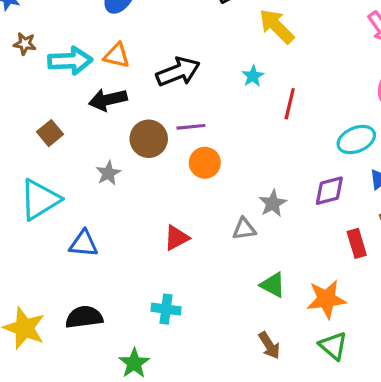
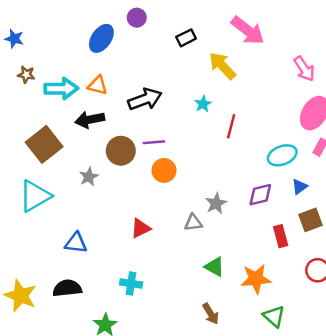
brown square: (50, 133) -> (44, 144), size x1.8
blue triangle: (84, 244) -> (76, 243), moved
green triangle: (333, 346) -> (274, 316), moved

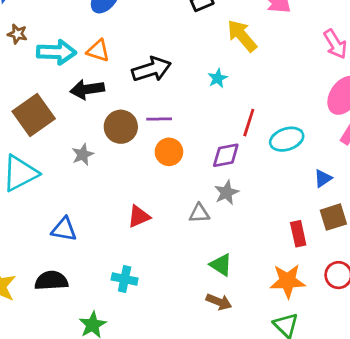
red line: (231, 126) -> (249, 123), moved
cyan ellipse: (282, 155) -> (287, 139), moved
purple diamond: (260, 195) -> (226, 155), moved
orange star: (256, 279) -> (288, 281), moved
brown arrow: (211, 314) -> (219, 302), moved, turned -40

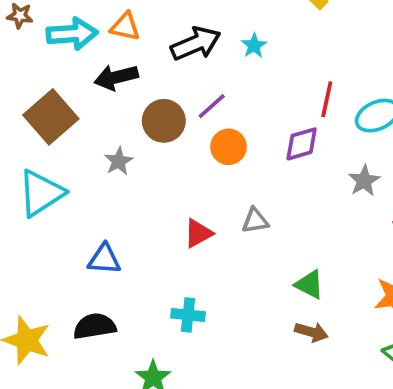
cyan star: (218, 78) -> (254, 46), moved
purple line: (159, 119) -> (212, 106), turned -35
gray star: (226, 193) -> (364, 181), moved
gray triangle: (199, 213) -> (255, 221), moved

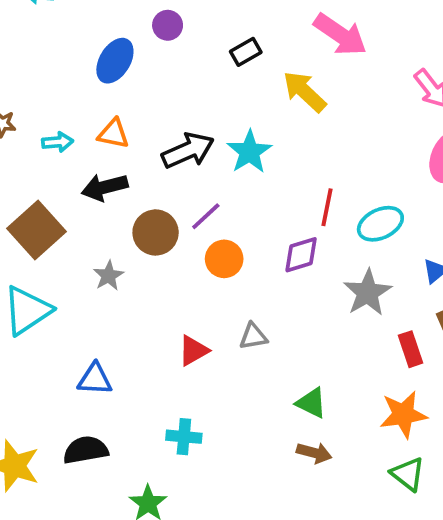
cyan arrow: (72, 34) -> (58, 142), size x0.6
cyan star: (254, 46) -> (249, 152), size x1.6
gray star: (364, 181) -> (367, 293), size x1.4

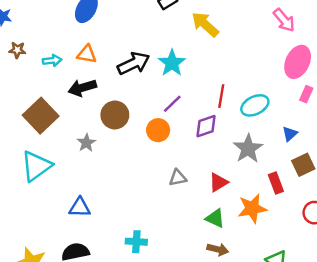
purple line: (206, 216) -> (172, 104), moved
red triangle: (193, 350) -> (218, 182), moved
orange star: (403, 414) -> (252, 208), moved

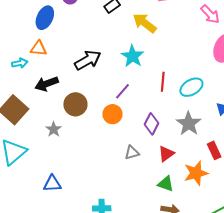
orange triangle: (87, 54) -> (38, 48), moved
cyan star: (172, 63) -> (133, 56), moved
purple diamond: (206, 126) -> (151, 124), moved, turned -40

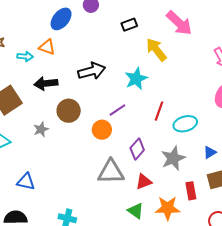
gray triangle: (132, 153) -> (111, 172), size x1.8

